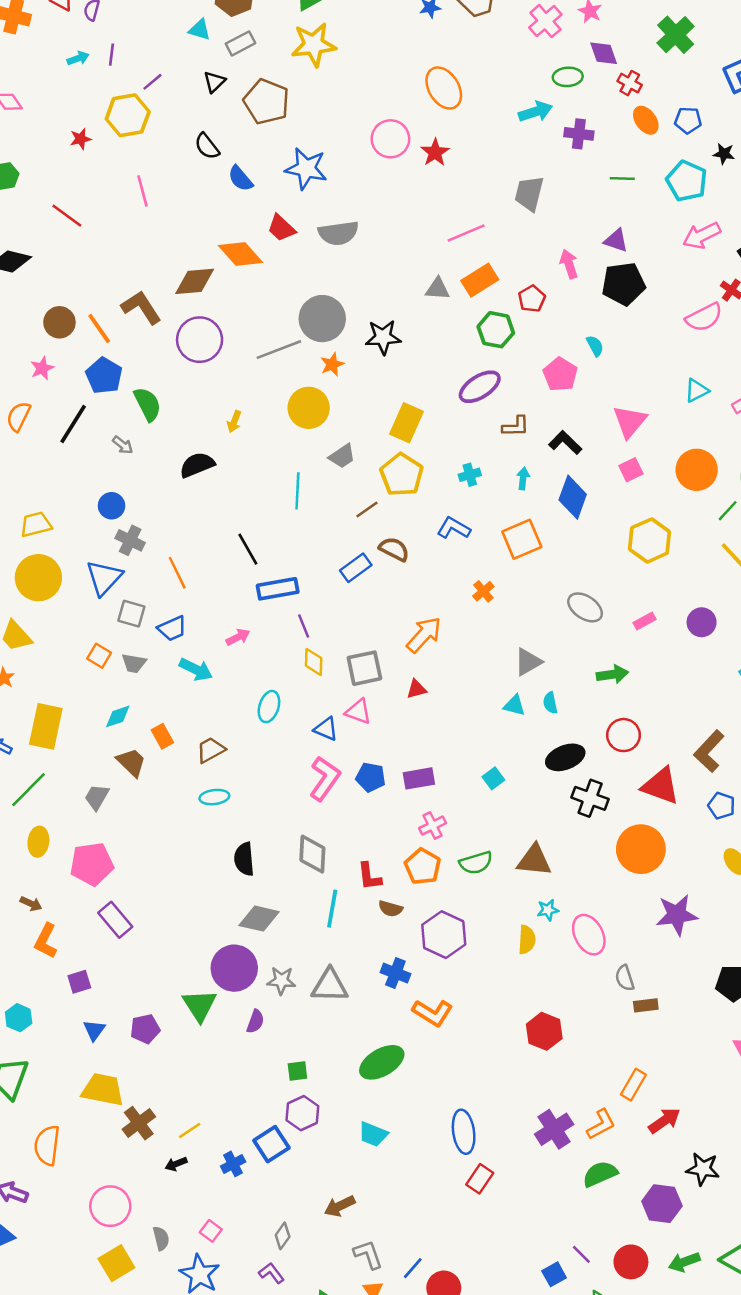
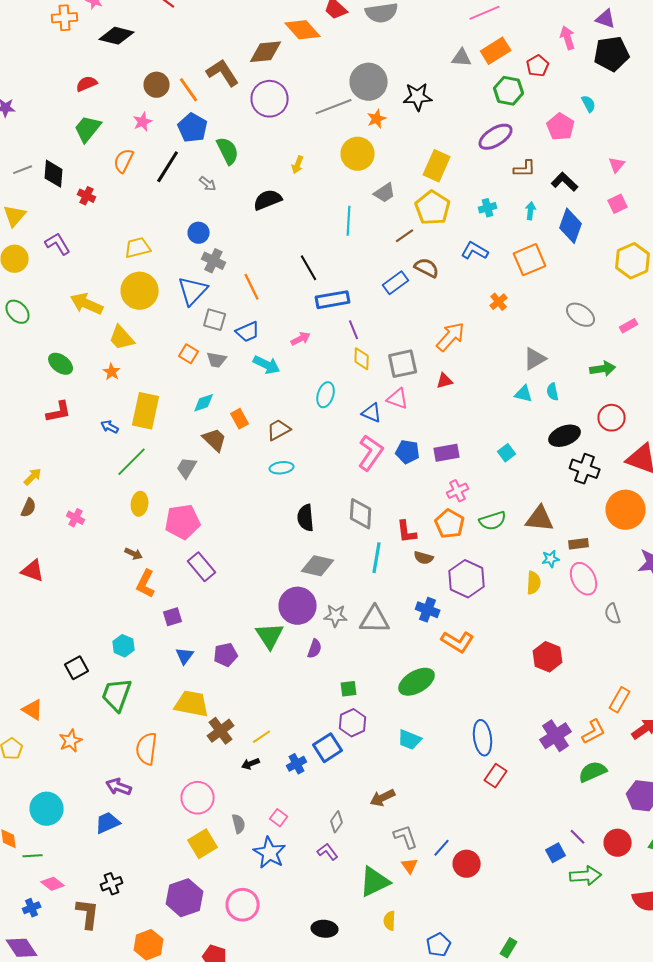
pink triangle: (630, 421) -> (617, 165), size x0.6
brown rectangle: (646, 1005) -> (579, 544), moved

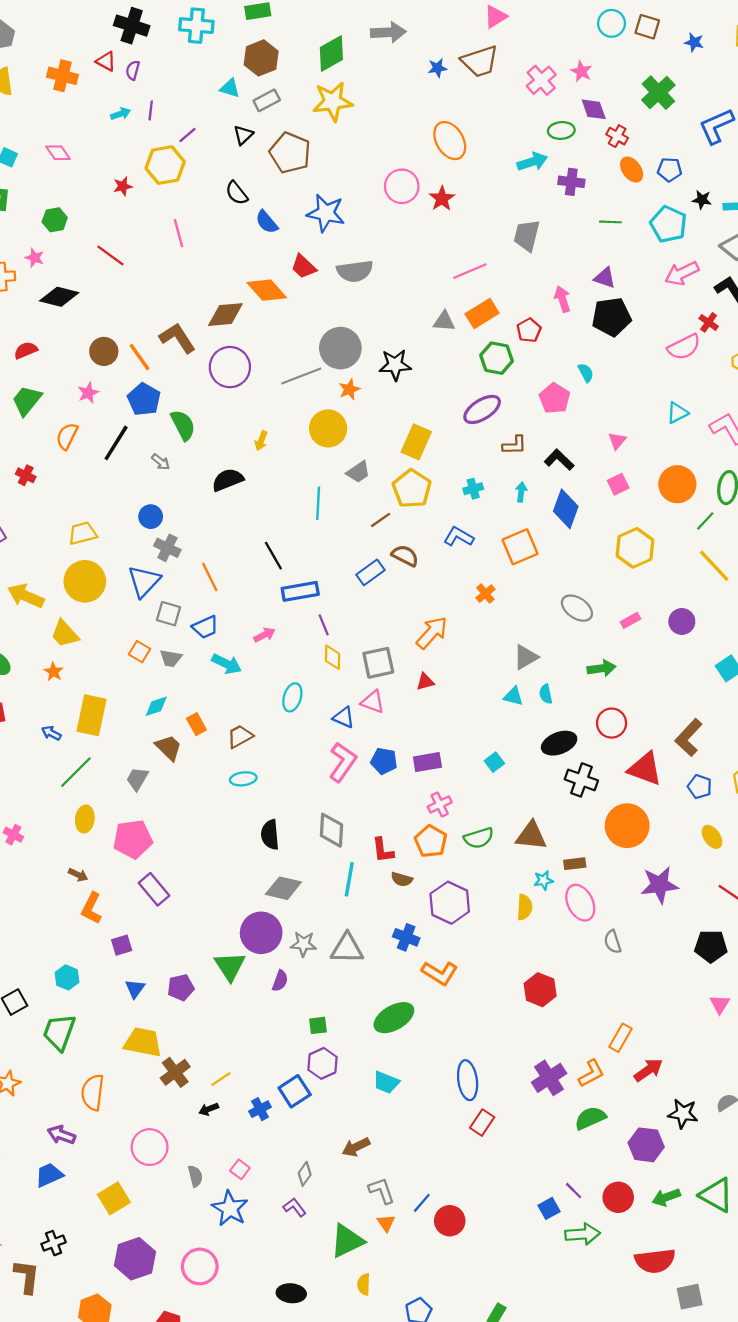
yellow square: (203, 844) -> (114, 1198), moved

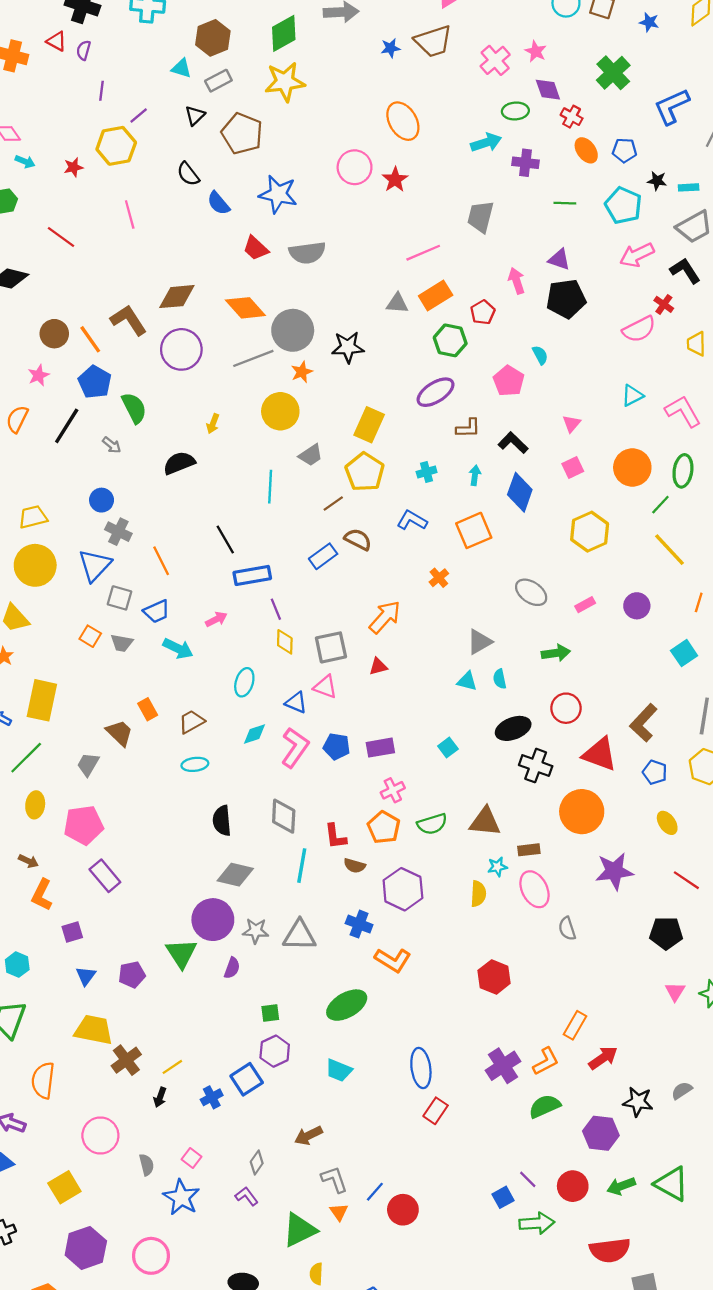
cyan arrow: (121, 114) -> (25, 162), moved, turned 42
orange diamond: (267, 290) -> (245, 308), moved
cyan diamond: (156, 706) -> (254, 734), moved
black arrow: (209, 1109) -> (160, 1097), turned -48

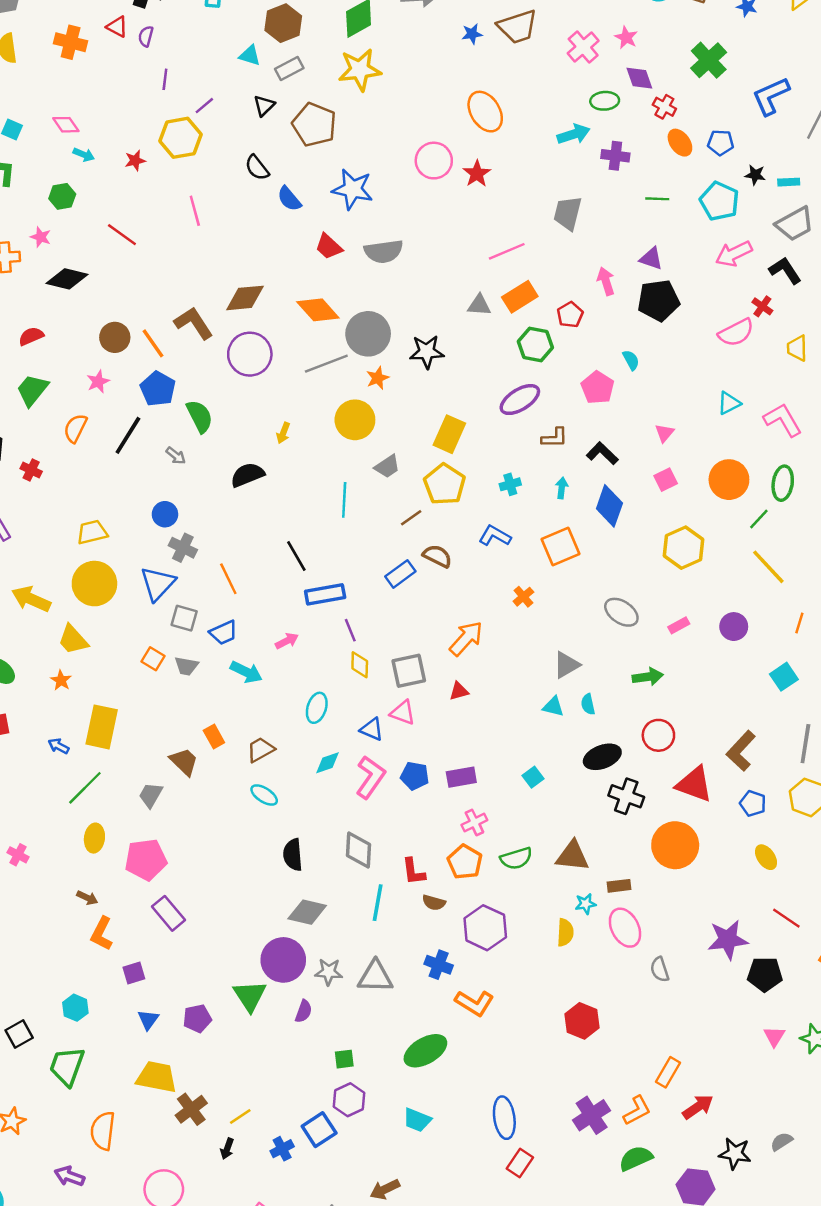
cyan ellipse: (195, 764) -> (264, 795), turned 40
purple star: (614, 871) -> (728, 940), moved

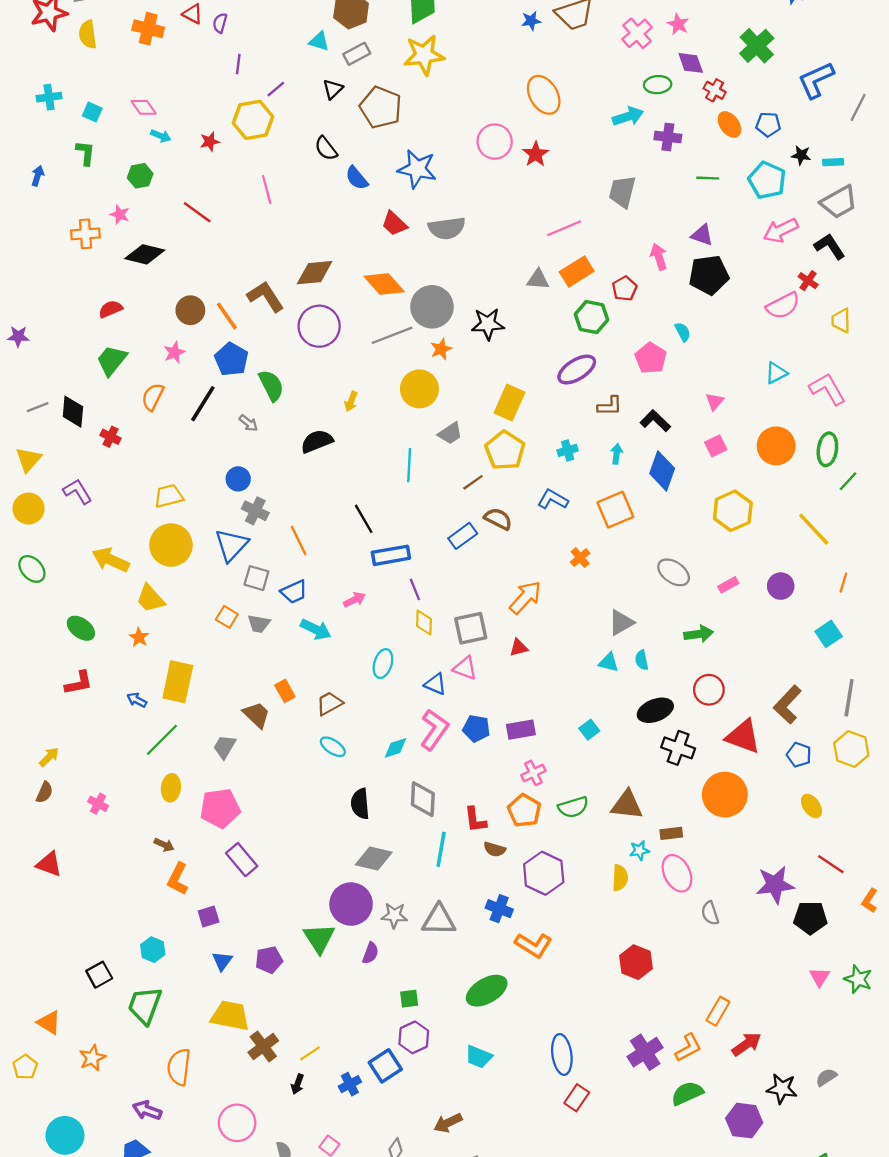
green line: (759, 519) -> (848, 481), moved
cyan diamond: (327, 763) -> (395, 748), moved

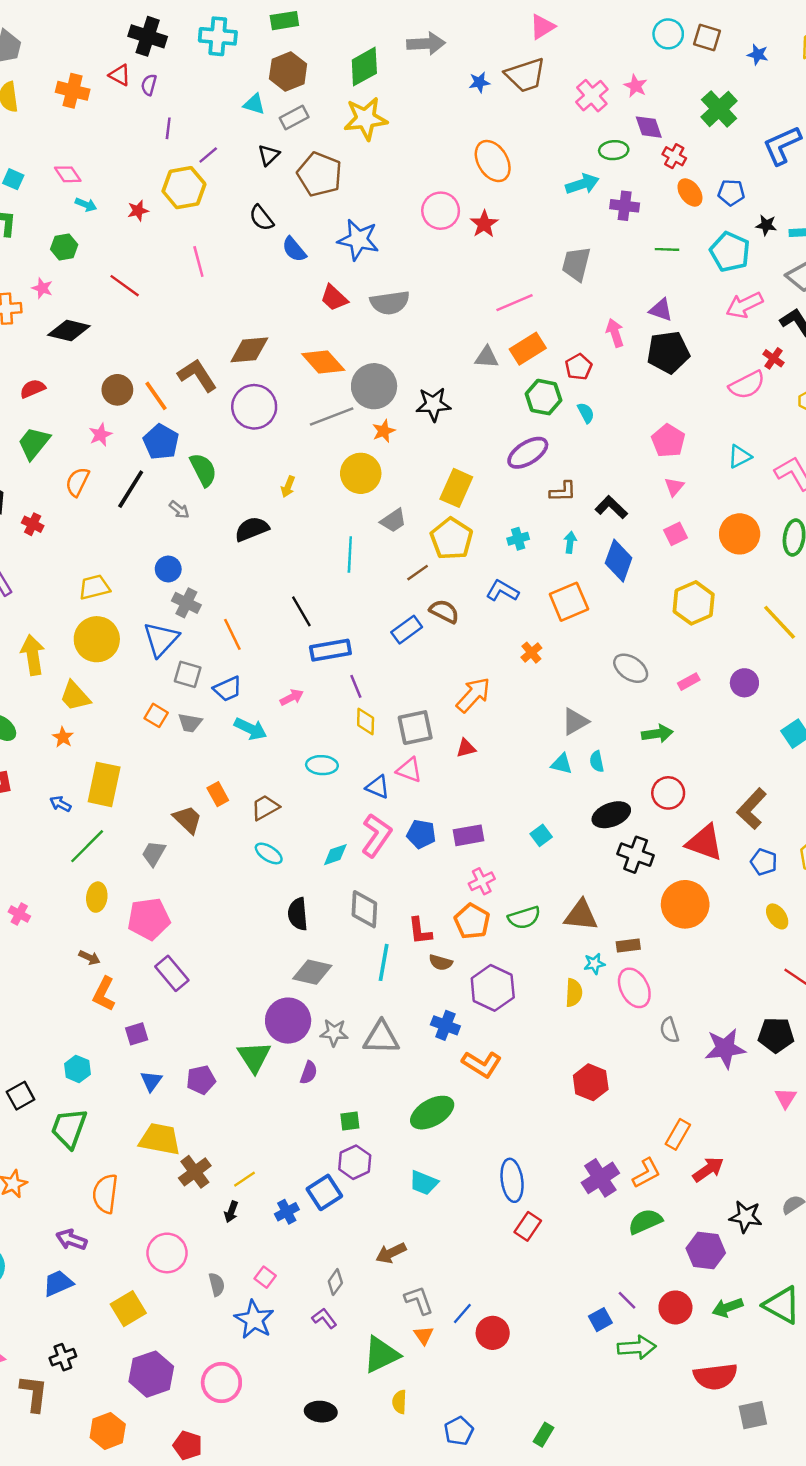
cyan semicircle: (683, 332) -> (586, 413), moved
pink pentagon: (651, 358) -> (668, 441), moved
yellow arrow: (111, 560) -> (33, 655), turned 57
cyan ellipse: (383, 664) -> (322, 765), turned 76
purple star: (775, 885) -> (725, 1048), moved

